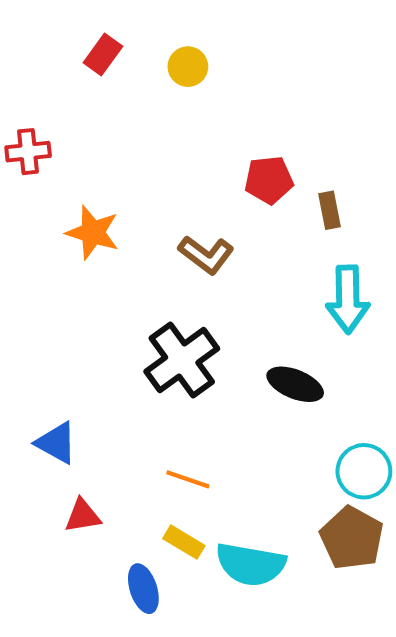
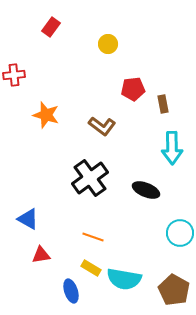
yellow circle: (188, 67) -> (108, 44), moved
brown pentagon: (352, 538) -> (174, 290), moved

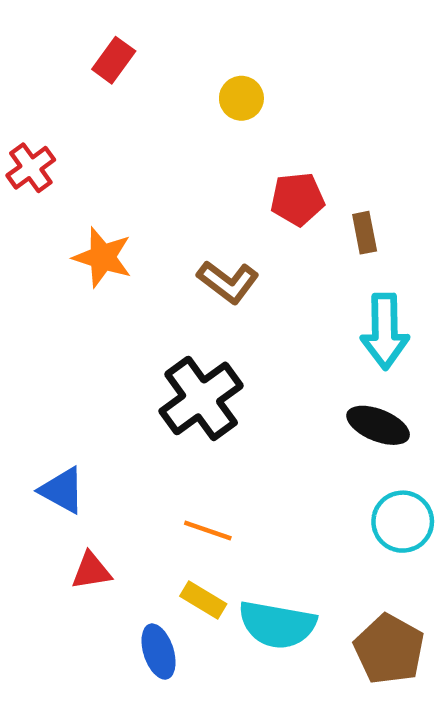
red cross: (14, 75) -> (31, 168), turned -30
black ellipse: (146, 190) -> (378, 425), moved

